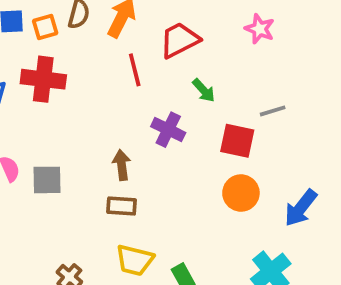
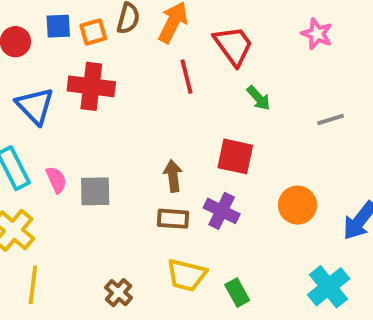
red trapezoid: (179, 40) -> (233, 46), turned 81
purple cross: (168, 130) -> (222, 211), moved
red square: (237, 141) -> (235, 156), moved

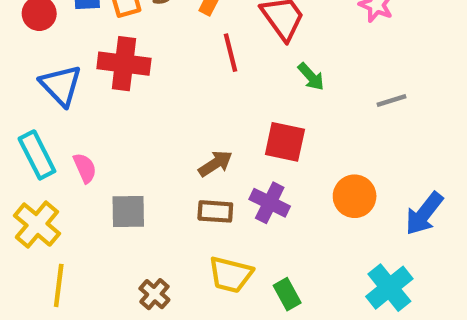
brown arrow: (173, 176) -> (215, 164), turned 64
gray square: (95, 191) -> (128, 211), moved

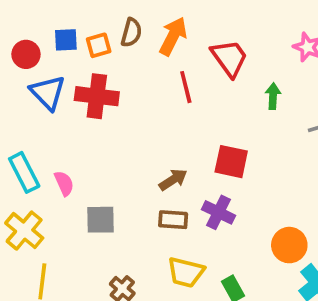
green arrow: (311, 77) -> (273, 96), moved, turned -135
blue triangle: (61, 85) -> (48, 93), moved
orange circle: (355, 196) -> (289, 245), moved

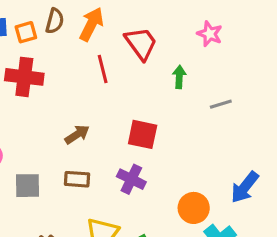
brown arrow: (173, 180) -> (77, 134), moved
brown rectangle: (173, 220) -> (77, 179), moved

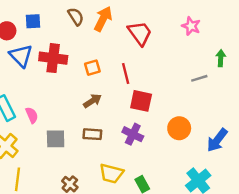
brown semicircle: (55, 21) -> (76, 17), turned -48
orange square: (26, 32) -> (92, 68), moved
red line: (103, 69) -> (126, 74), moved
green arrow: (179, 77) -> (221, 58), moved
orange circle: (194, 208) -> (179, 128), moved

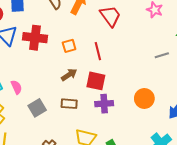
red square: (141, 101) -> (96, 81), moved
purple cross: (133, 134) -> (104, 104), turned -30
gray square: (56, 139) -> (37, 108), turned -30

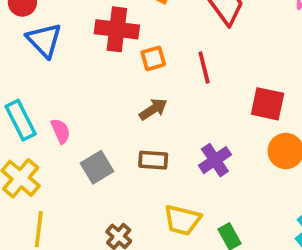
red cross: (35, 38) -> (117, 29), moved
red square: (96, 81) -> (268, 104), moved
purple cross: (104, 104) -> (215, 160), turned -30

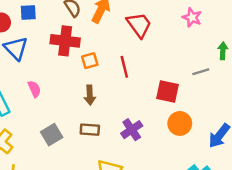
brown arrow: (153, 109) -> (90, 95), turned 120
pink semicircle: (61, 131) -> (34, 89), moved

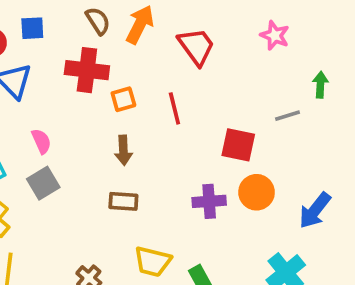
purple cross: (132, 130) -> (209, 201), moved, turned 30
gray square: (52, 135) -> (43, 183), moved

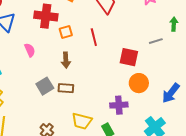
pink semicircle: (41, 141) -> (30, 50), moved
gray square: (43, 183) -> (45, 86), moved
purple cross: (209, 201) -> (119, 105), moved

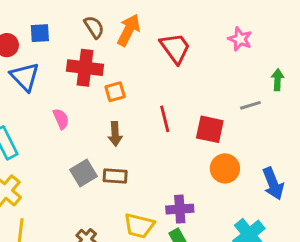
red line: (94, 37) -> (165, 119), moved
blue arrow: (171, 93) -> (273, 184), turned -60
purple cross: (119, 105) -> (180, 209), moved

